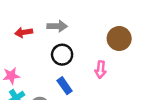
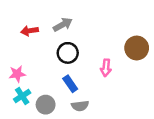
gray arrow: (57, 26) -> (63, 25), turned -30
brown circle: (119, 39) -> (137, 48), moved

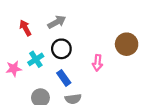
red arrow: (30, 31) -> (25, 28), turned 70
cyan cross: (22, 96) -> (36, 59), moved

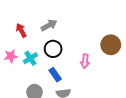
pink star: (14, 69) -> (11, 56), moved

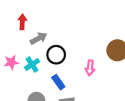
gray arrow: (49, 25) -> (39, 38), moved
red arrow: (21, 30) -> (22, 22), moved, turned 32

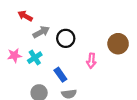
red arrow: (22, 22) -> (25, 16), turned -64
black circle: (56, 55) -> (66, 38), moved

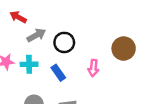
cyan cross: (35, 58) -> (29, 64), turned 32
blue rectangle: (60, 75) -> (58, 73), moved

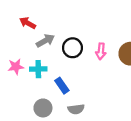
pink arrow: (93, 68) -> (101, 51), moved
blue rectangle: (58, 73) -> (62, 86), moved

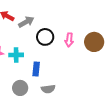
gray arrow: (45, 41) -> (26, 22), moved
blue rectangle: (62, 86) -> (36, 69), turned 40

